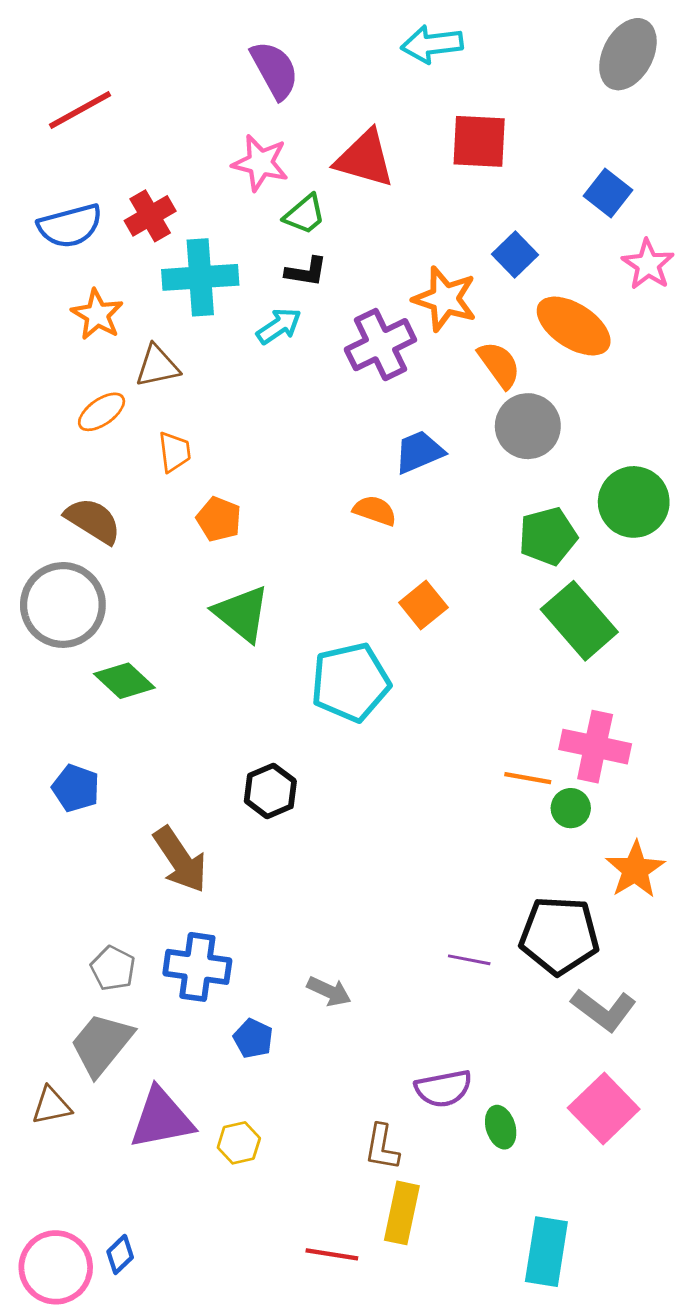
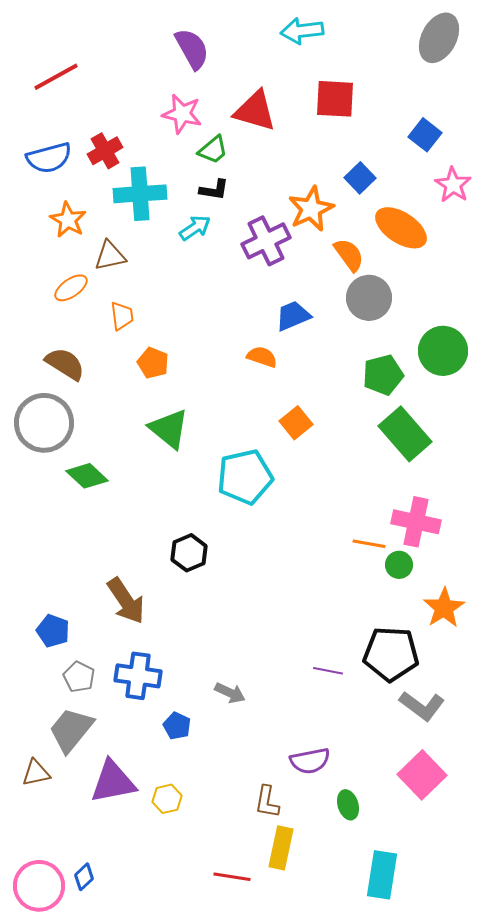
orange star: (445, 299) -> (311, 209), turned 30
blue pentagon: (76, 788) -> (53, 631), moved
green ellipse: (501, 1127) -> (348, 805), moved

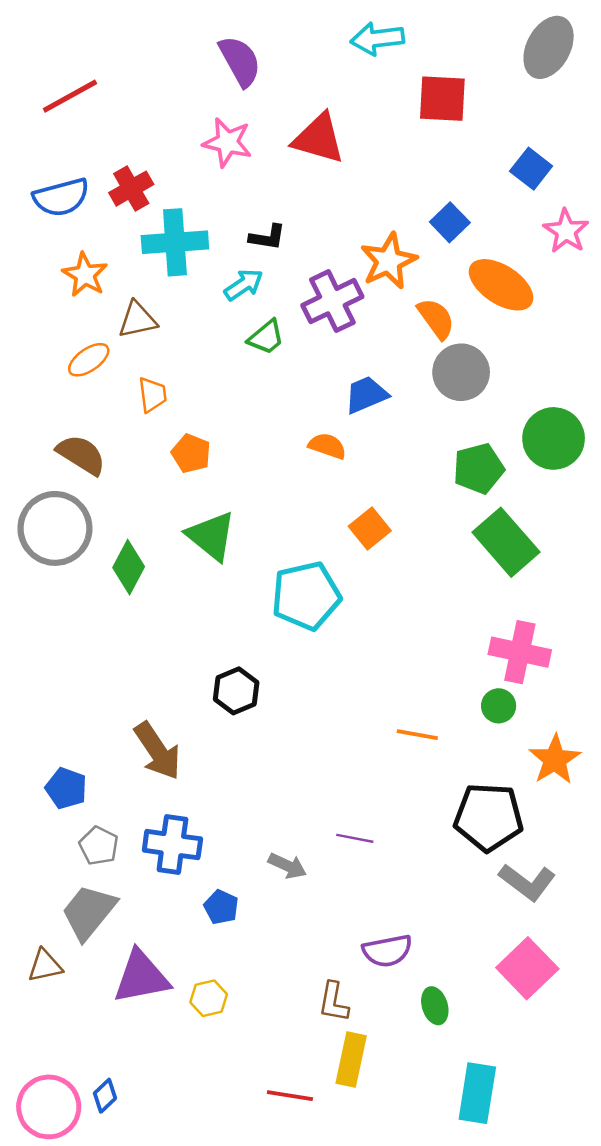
red square: (335, 99) -> (442, 99), moved
green trapezoid: (213, 150) -> (266, 337), moved
green diamond: (87, 476) -> (129, 567), moved, turned 75
orange line: (369, 544) -> (417, 735), moved
purple line: (328, 671) -> (355, 838), moved

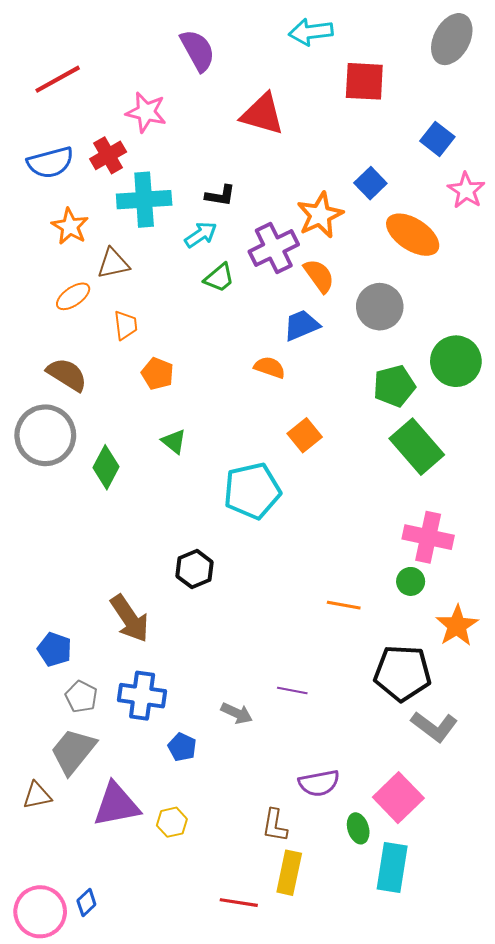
pink star: (227, 142) -> (146, 112), moved
orange semicircle: (436, 319) -> (319, 276), moved
green triangle: (211, 536) -> (174, 441), size x0.6
pink square: (527, 968) -> (398, 798), moved
cyan rectangle: (477, 1093) -> (392, 868), moved

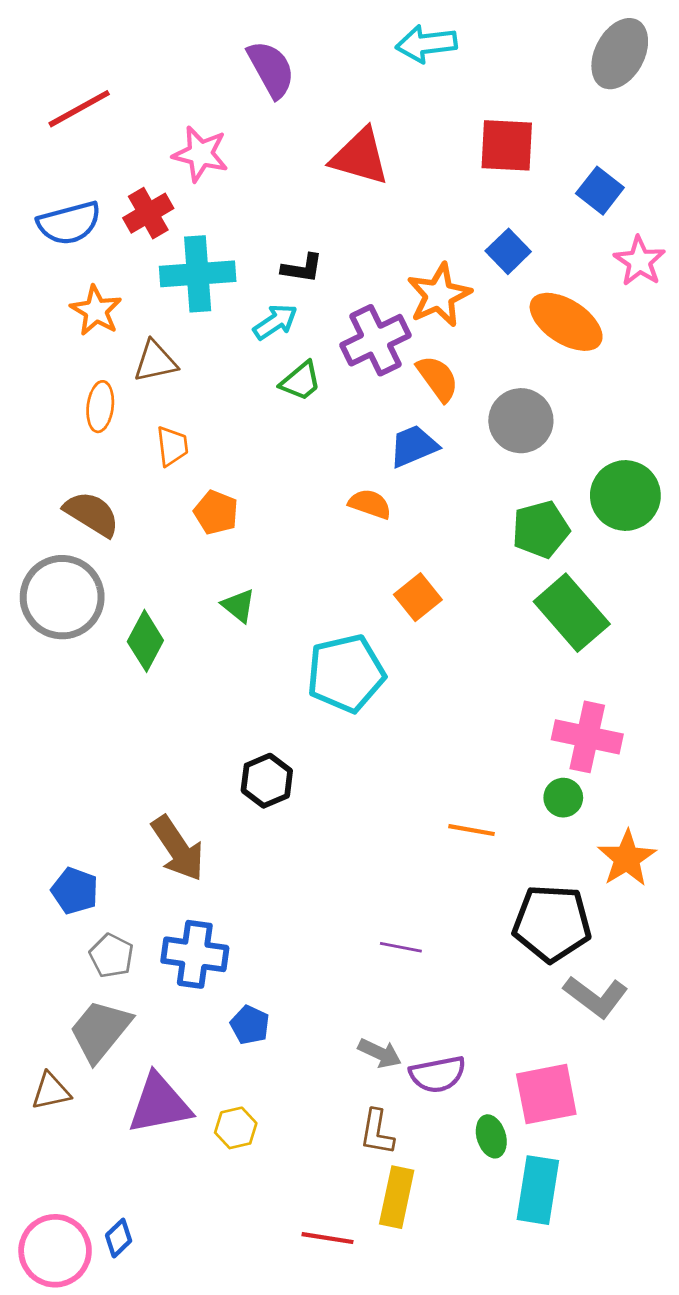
red square: (364, 81) -> (507, 145), moved
orange ellipse: (73, 296) -> (100, 407), turned -48
gray arrow: (237, 713) -> (380, 1053), moved
pink square: (398, 798) -> (546, 1094), turned 33

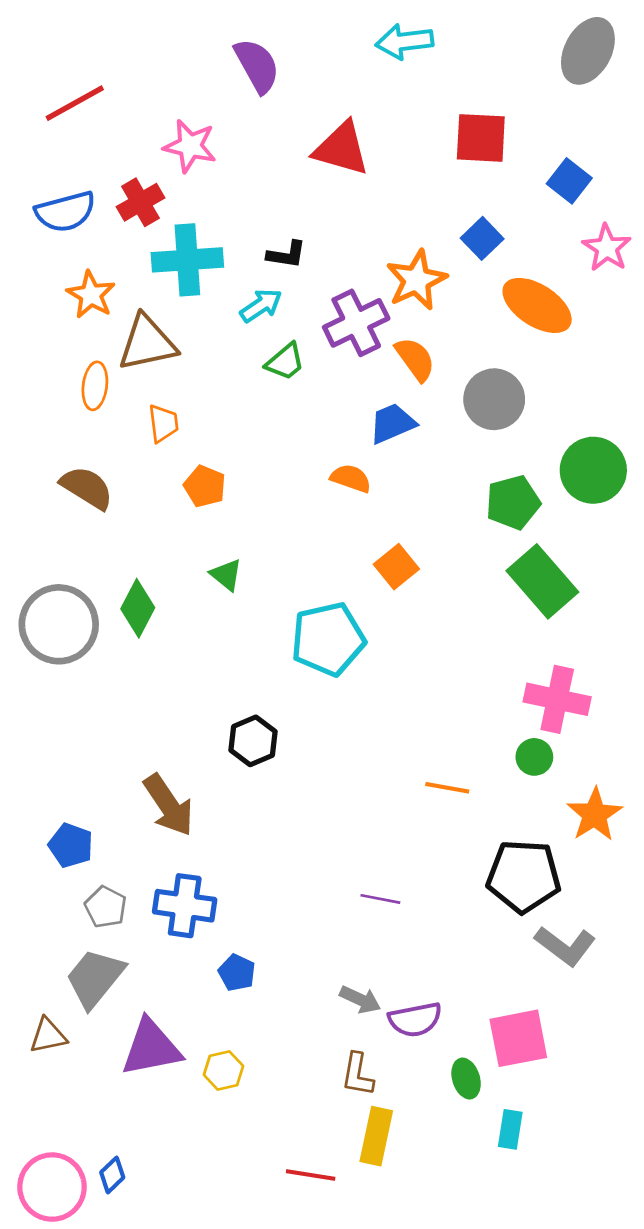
brown triangle: (155, 361) -> (147, 343), size x1.4
gray circle: (62, 597) -> (59, 624), moved
cyan rectangle: (538, 1190) -> (510, 1129), size x0.6

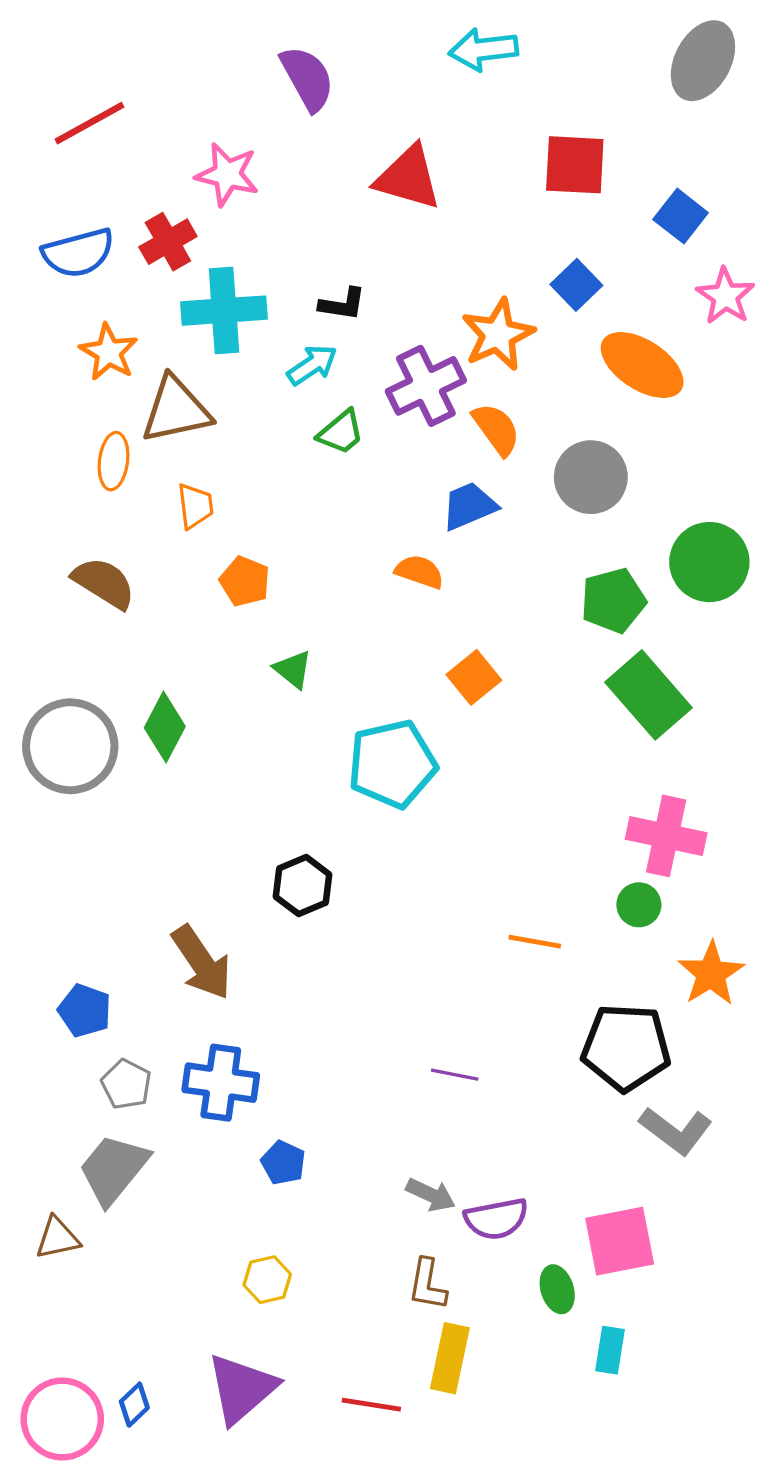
green triangle: (226, 575) -> (293, 669), moved
purple triangle: (151, 1048) -> (242, 1389), moved, turned -30

